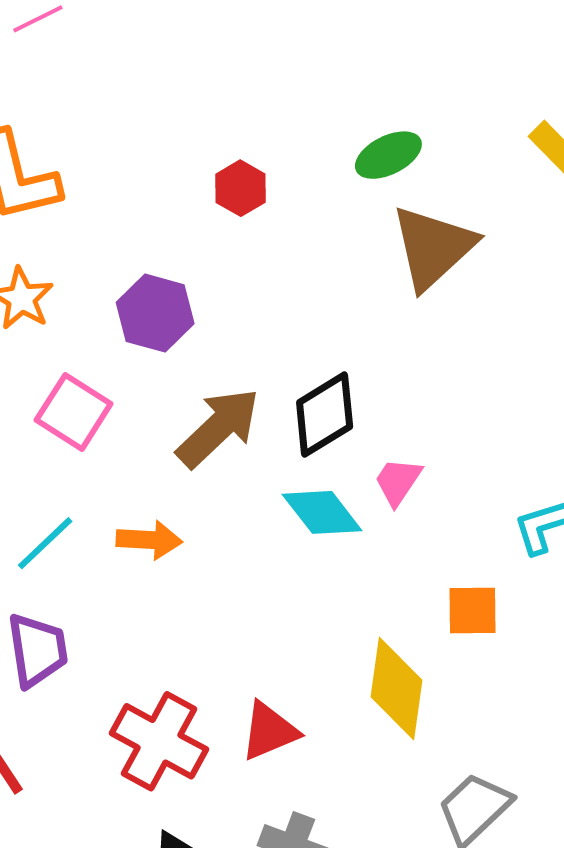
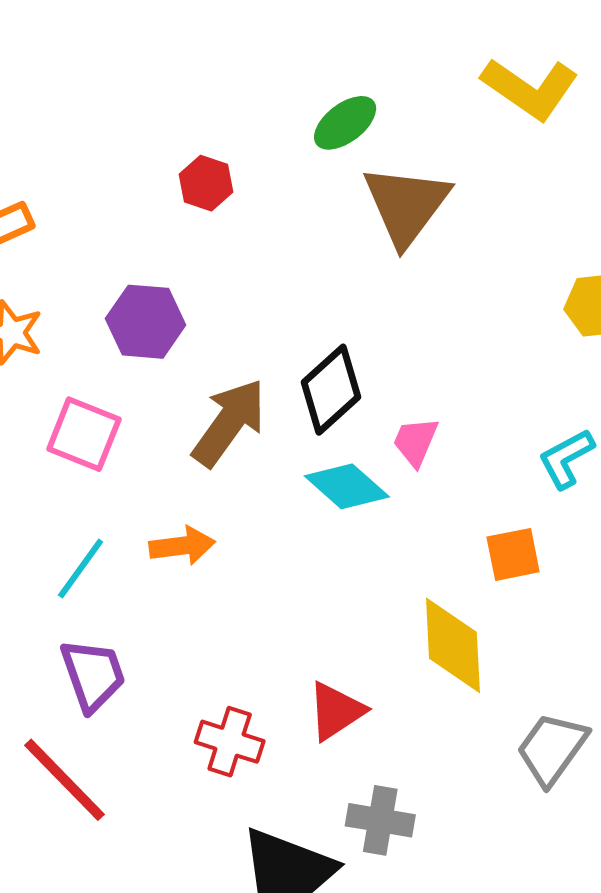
red cross: (159, 741) -> (230, 742), size x0.7

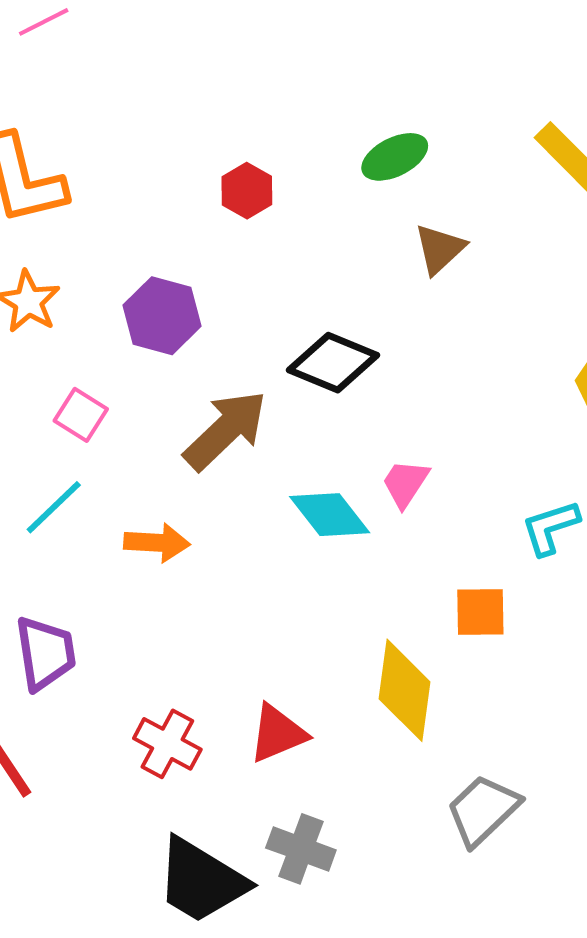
brown triangle: (406, 205) -> (440, 249), size x0.6
black diamond: (331, 390) -> (333, 363), moved, turned 54
pink square: (84, 434) -> (81, 415), size x0.7
cyan line: (81, 568) -> (54, 507), moved

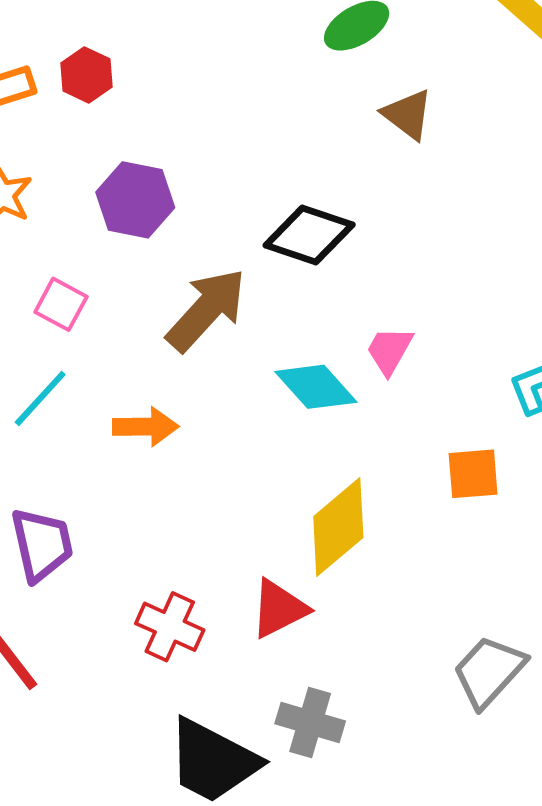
red hexagon: (247, 191) -> (87, 75), moved
brown triangle: (440, 249) -> (408, 114), turned -36
yellow diamond: (405, 690) -> (338, 527), moved, turned 46

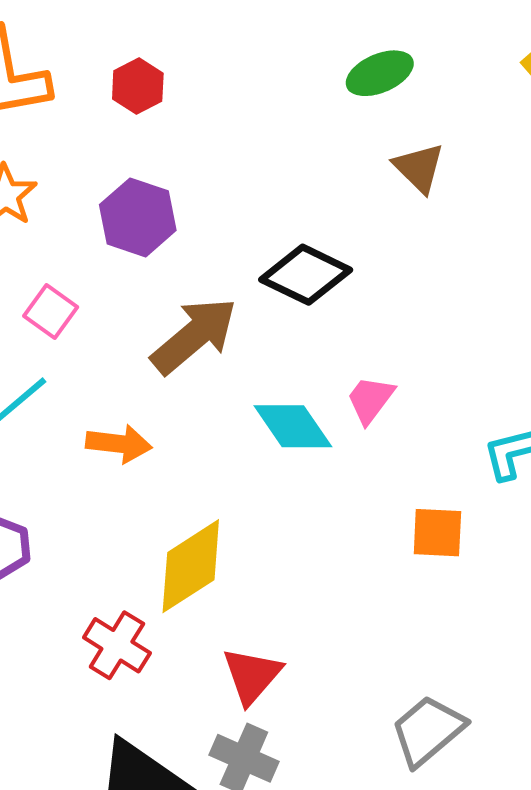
red hexagon: (87, 75) -> (138, 86), moved
yellow diamond: (338, 527) -> (191, 566), moved
red triangle: (279, 609) -> (252, 676), moved, turned -30

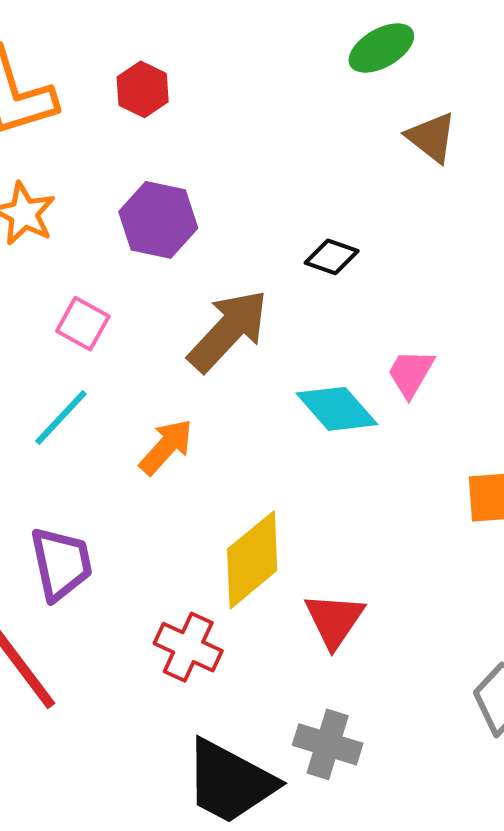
black diamond: (306, 275) -> (332, 257), size x0.6
orange arrow: (119, 444) -> (166, 447), turned -48
red triangle: (252, 676) -> (334, 620), moved

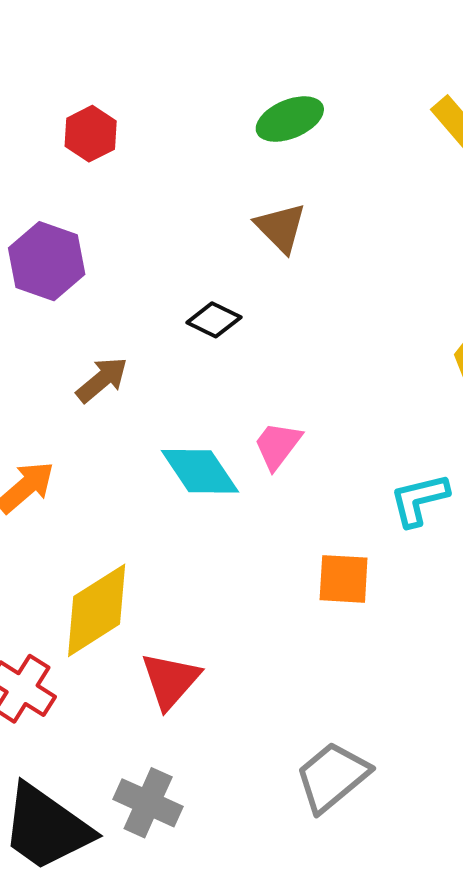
red hexagon: (143, 89) -> (91, 134), moved
brown triangle: (432, 137) -> (281, 228), moved
brown arrow: (228, 331) -> (102, 380), size x0.6

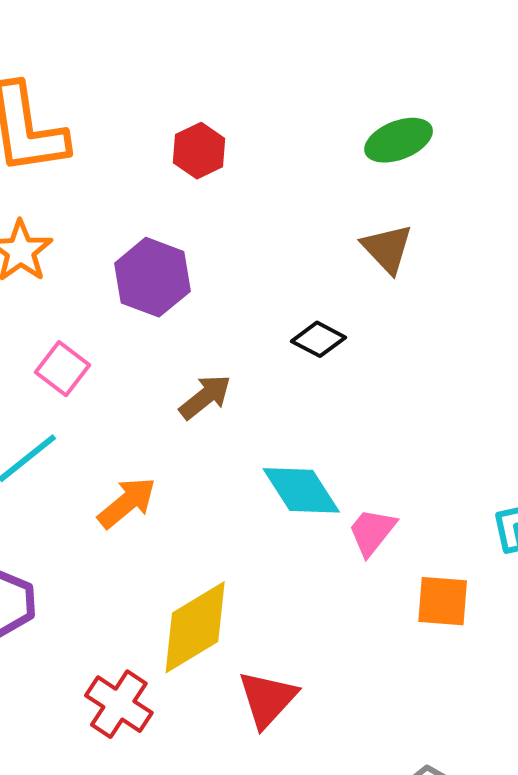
pink trapezoid: (278, 445) -> (372, 532), moved

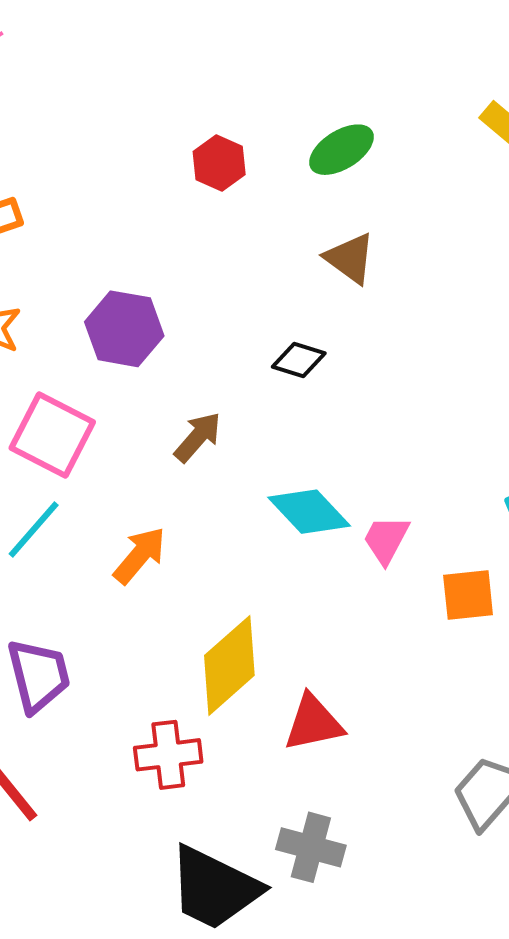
red hexagon: (199, 151) -> (219, 163), moved
pink square: (63, 369) -> (52, 435), size x1.6
red triangle: (267, 699) -> (313, 723), turned 46
red cross: (119, 704) -> (168, 755), turned -30

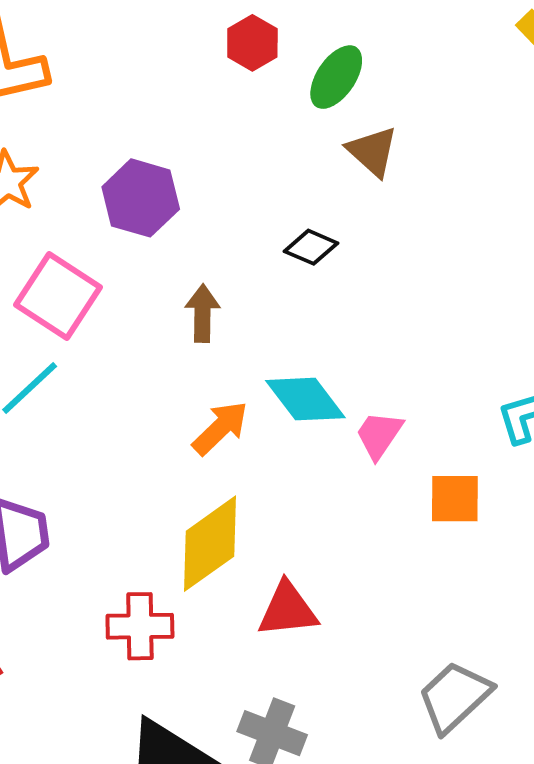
green ellipse: (341, 150) -> (336, 77), moved, turned -30
brown arrow: (198, 437) -> (202, 313), turned -46
orange arrow: (140, 555) -> (220, 428), moved

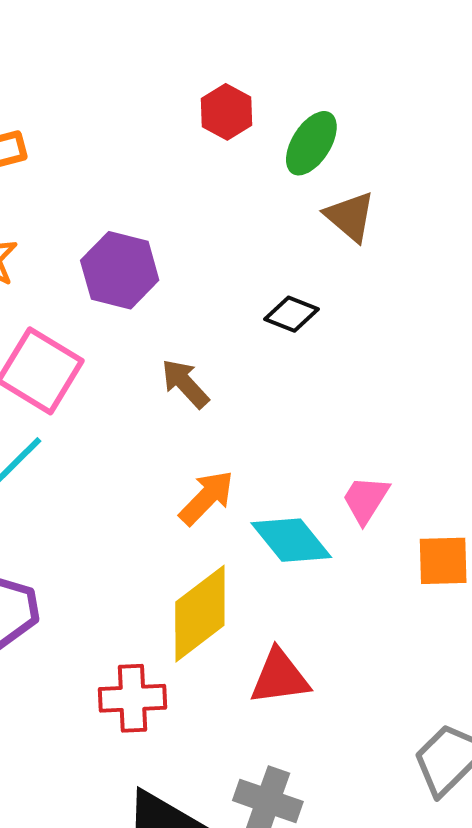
brown arrow: (202, 313) -> (185, 384), turned -42
cyan diamond: (305, 399) -> (291, 540), moved

